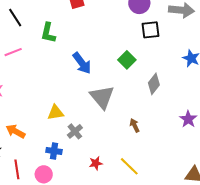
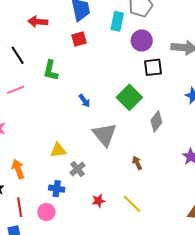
green square: (127, 60) -> (129, 97), size x1.4
blue arrow: (82, 63) -> (84, 101), size x0.6
orange arrow: (15, 131) -> (18, 169), turned 42

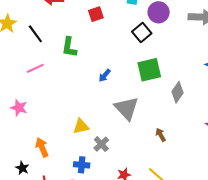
black square: (153, 67) -> (142, 32), moved, turned -30
green square: (129, 97) -> (149, 70), turned 35
blue arrow: (84, 101) -> (105, 76), turned 80

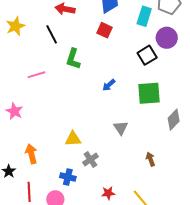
red square: (96, 14) -> (105, 30), turned 35
black line: (35, 34) -> (52, 34), moved
blue arrow: (105, 76) -> (109, 85), moved
gray triangle: (127, 108) -> (121, 128), size x0.6

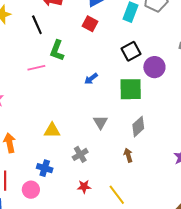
purple circle: (167, 38) -> (154, 67), moved
pink line: (37, 75) -> (36, 68), moved
gray diamond: (174, 120) -> (138, 127), moved
gray cross: (90, 159) -> (80, 154), moved

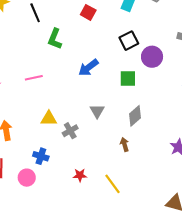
pink line: (36, 68) -> (34, 78), moved
blue arrow: (91, 79) -> (88, 68), size x1.5
green square: (131, 89) -> (128, 79), size x0.7
gray cross: (80, 154) -> (70, 131), moved

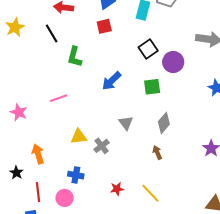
red square: (88, 12) -> (104, 26), turned -35

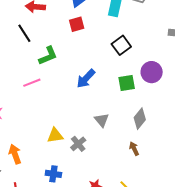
green L-shape: (74, 57) -> (48, 56), turned -125
purple circle: (173, 62) -> (152, 72), moved
pink line: (59, 98) -> (32, 83), moved

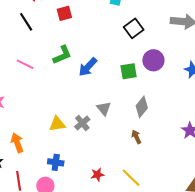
red square: (77, 24) -> (64, 13), moved
black square: (121, 45) -> (134, 28), moved
green L-shape: (48, 56) -> (62, 55), moved
pink line: (32, 83) -> (25, 64), moved, turned 48
gray cross: (78, 144) -> (82, 123), moved

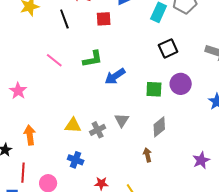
blue cross: (56, 162) -> (76, 160), moved

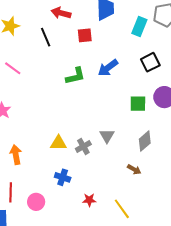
pink line: (54, 60) -> (13, 68), moved
blue arrow: (115, 76) -> (108, 68), moved
brown arrow: (147, 155) -> (134, 169), turned 136

